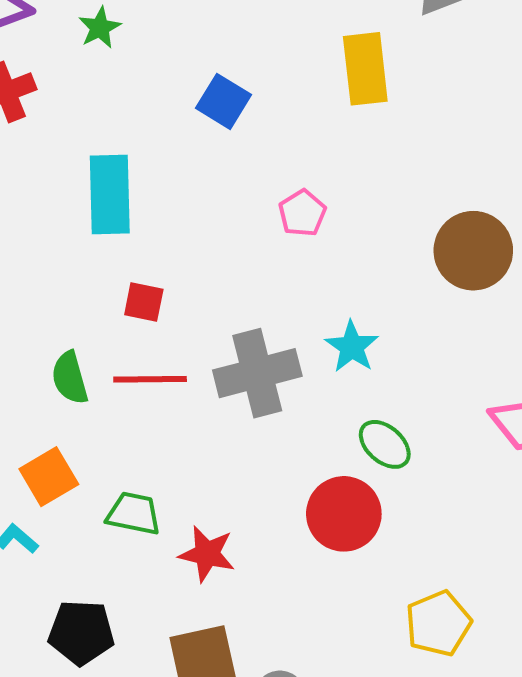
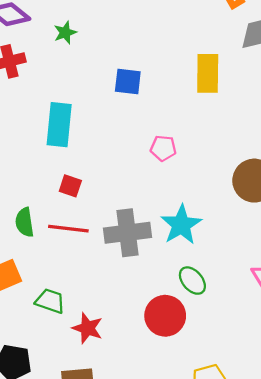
blue square: (224, 101) -> (128, 82), turned -32
pink pentagon: (302, 213) -> (163, 148), turned 30
cyan star: (352, 347) -> (181, 225), size x1.4

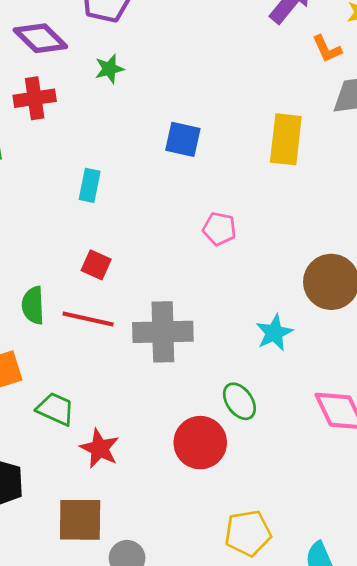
cyan rectangle: (59, 125) -> (90, 185), size x0.6
cyan star: (181, 225) -> (274, 333), moved, size x0.7

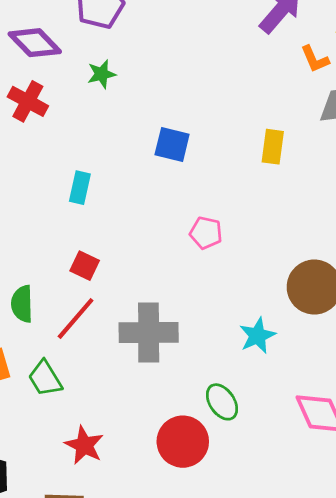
red cross: (35, 98) -> (28, 101), turned 36
yellow rectangle: (286, 139) -> (273, 147), size x0.7
red line: (88, 319) -> (76, 318), turned -63
green trapezoid: (55, 409) -> (45, 378), moved, turned -147

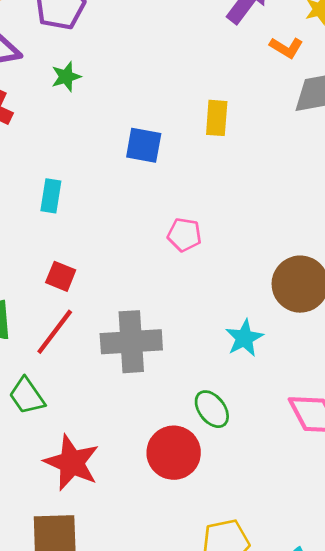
orange L-shape: (315, 59) -> (286, 48), turned -32
yellow rectangle: (273, 147) -> (217, 118), moved
red star: (84, 445) -> (72, 463), size x1.4

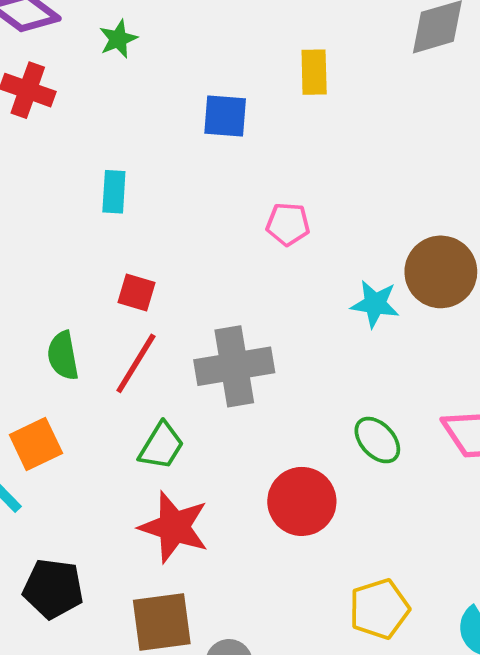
cyan star: (244, 338) -> (375, 304), moved, turned -30
green trapezoid: (27, 396) -> (161, 446), moved, turned -108
green ellipse: (212, 409) -> (377, 440), moved

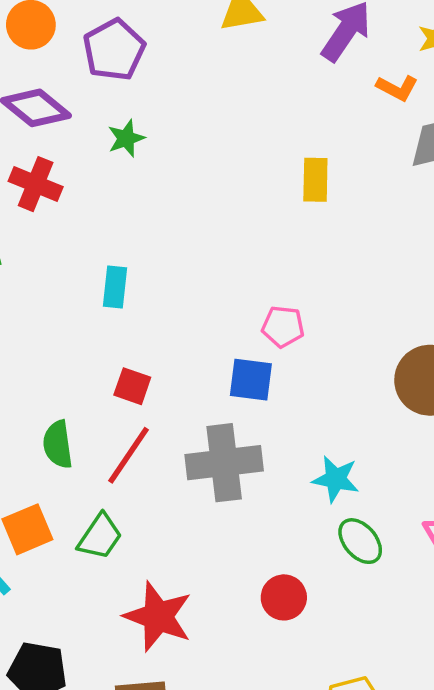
blue square: (225, 116) -> (251, 380), moved
cyan star: (375, 304) -> (336, 479), moved
green trapezoid: (161, 446) -> (100, 537), moved
red circle: (302, 501) -> (284, 597), size x0.7

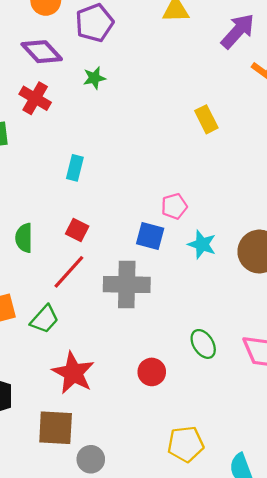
yellow rectangle: (315, 180) -> (206, 119), turned -36
pink pentagon: (283, 327) -> (174, 206), turned -30
green semicircle: (58, 444) -> (24, 238), moved
cyan star: (336, 479) -> (202, 244), moved

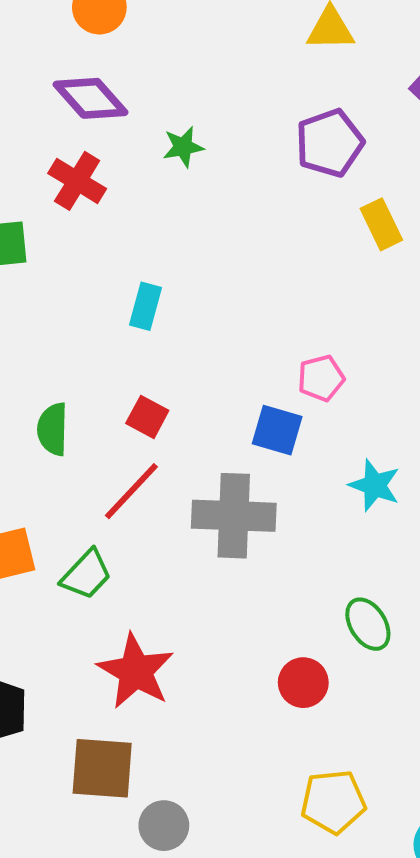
purple pentagon: (94, 23) -> (330, 143), moved
cyan star: (202, 244) -> (375, 485), moved
red circle: (152, 372) -> (303, 683), moved

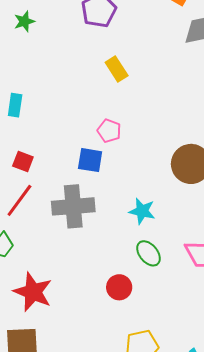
yellow rectangle: (381, 224) -> (117, 69), moved
pink pentagon: (321, 378) -> (109, 131), turned -30
cyan star: (375, 485) -> (142, 211), moved

